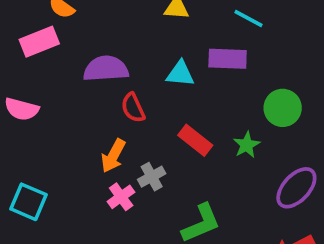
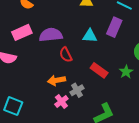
pink rectangle: (39, 42) -> (22, 32), moved
purple rectangle: (228, 59) -> (114, 27), turned -66
orange arrow: (113, 156) -> (56, 80), turned 54

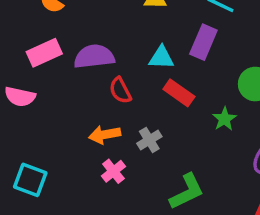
red rectangle: (99, 70) -> (179, 93), moved
gray cross: (77, 90) -> (149, 140), moved

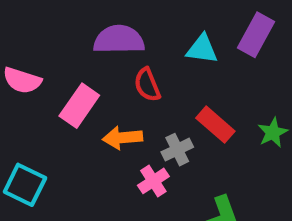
pink rectangle: (44, 53) -> (79, 106), moved, turned -36
red rectangle: (179, 93) -> (215, 125), moved
pink cross: (113, 171) -> (153, 181), moved

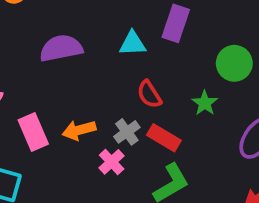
red semicircle: (147, 85) -> (149, 94), moved
pink rectangle: (79, 106) -> (33, 132), moved, turned -48
red rectangle: (215, 125) -> (164, 138), moved

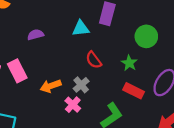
purple semicircle: (61, 48) -> (36, 35), size x0.6
pink rectangle: (33, 132) -> (17, 71), moved
red rectangle: (164, 138) -> (134, 91), moved

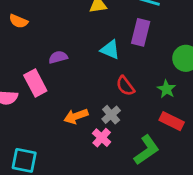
cyan triangle: (81, 28) -> (110, 50), turned 30
pink rectangle: (17, 71) -> (35, 83), moved

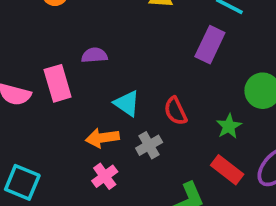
cyan triangle: (110, 50) -> (127, 103), moved
pink cross: (102, 138) -> (105, 176), moved

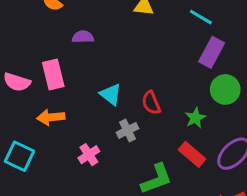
purple rectangle: (210, 45) -> (212, 52), moved
purple semicircle: (94, 55) -> (83, 37), moved
orange arrow: (102, 138) -> (51, 117), moved

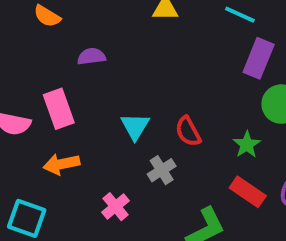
cyan triangle: (111, 94) -> (135, 126), turned 30

